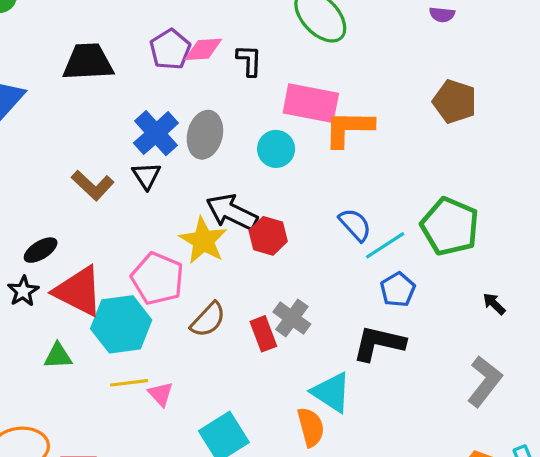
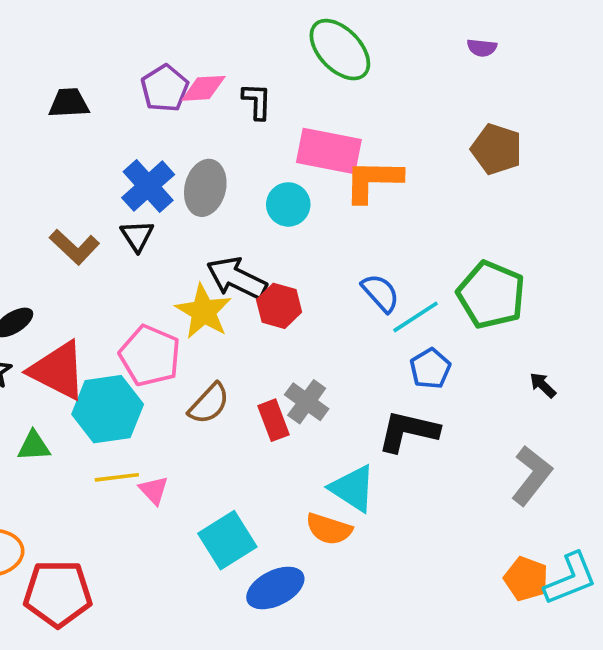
black trapezoid: (88, 62) -> (69, 103), size x0.7
orange semicircle: (311, 427) -> (329, 529), turned 123

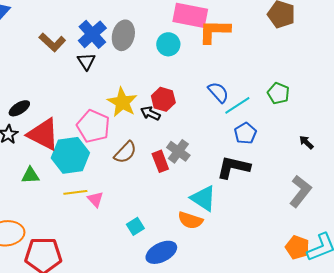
brown L-shape: (74, 247) -> (52, 42), moved
black arrow: (237, 278) -> (150, 113), moved, size x0.6
green pentagon: (491, 295) -> (278, 93), size x0.6
cyan square: (227, 540) -> (135, 226), size x0.6

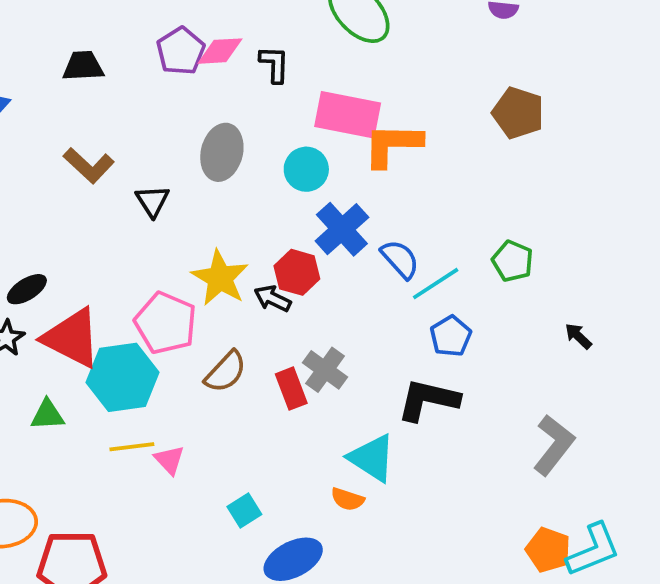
blue cross: (92, 34) -> (342, 229), moved
black arrow: (306, 142) -> (578, 336), moved
orange semicircle: (190, 220) -> (348, 499), size x0.7

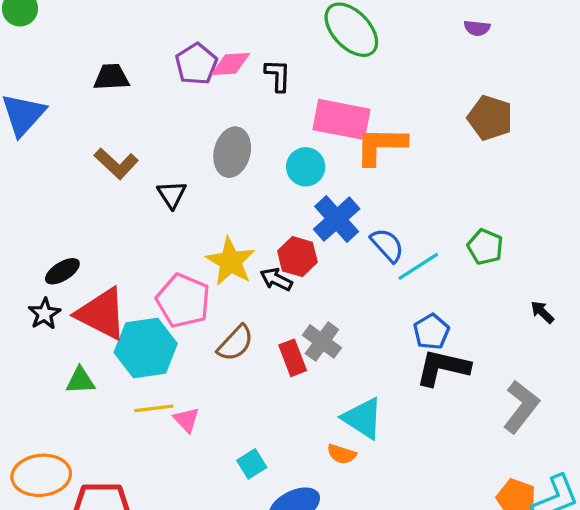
blue pentagon: (451, 336) -> (431, 332), moved
black L-shape: (428, 400) -> (443, 368), moved

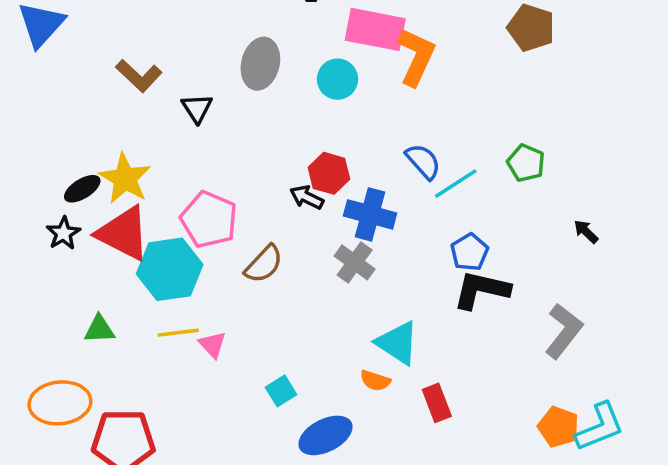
orange L-shape: (381, 146) -> (416, 57), turned 114
blue cross: (337, 219) -> (370, 214), moved, turned -33
yellow star: (231, 261) -> (125, 178), moved
red rectangle: (293, 358) -> (437, 403), moved
green triangle: (80, 381) -> (99, 329), moved

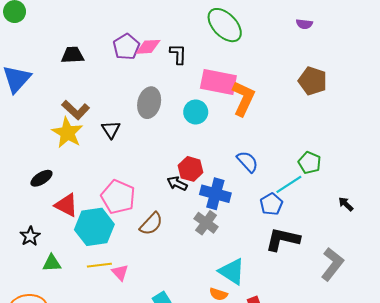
yellow star: (125, 178) -> (67, 133), moved
cyan line: (456, 184) -> (289, 184), moved
black star: (63, 233) -> (30, 236), moved
red triangle: (123, 233) -> (66, 205), size x0.7
blue pentagon: (469, 252) -> (271, 204), moved

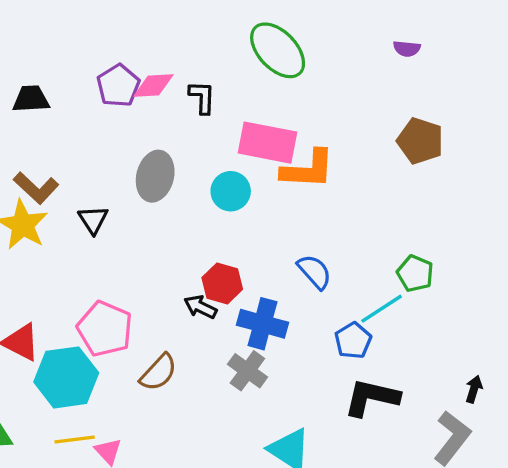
orange L-shape: (243, 99) -> (308, 169), turned 68
black arrow: (346, 204) -> (474, 389), moved, turned 63

